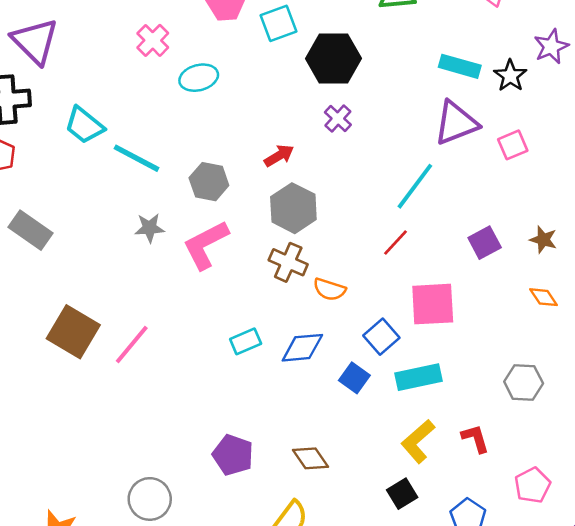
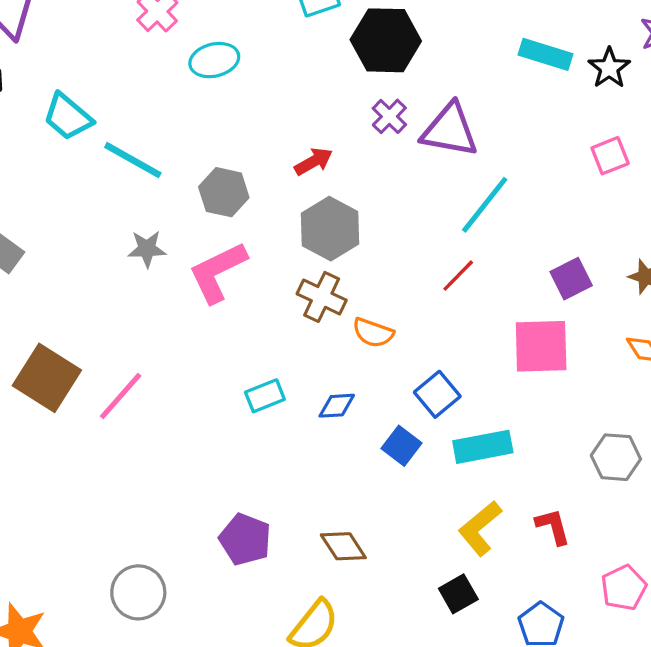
purple triangle: (456, 123) -> (450, 130), moved, turned 30
pink square: (433, 304) -> (541, 346), moved
blue diamond: (302, 348) -> (337, 406), size x0.7

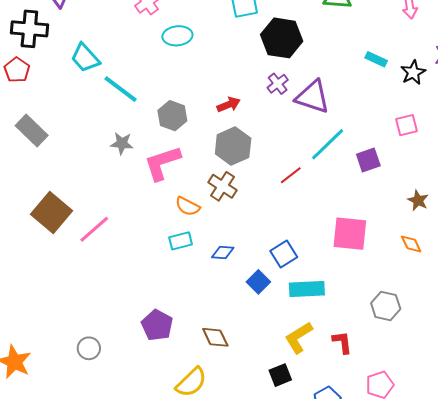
cyan rectangle: (546, 54) -> (376, 59), size x0.7
red line: (458, 276) -> (291, 175), moved
purple square: (571, 279) -> (368, 160), moved
orange semicircle: (373, 333) -> (188, 206), moved
gray circle: (138, 592) -> (89, 348), size x0.7

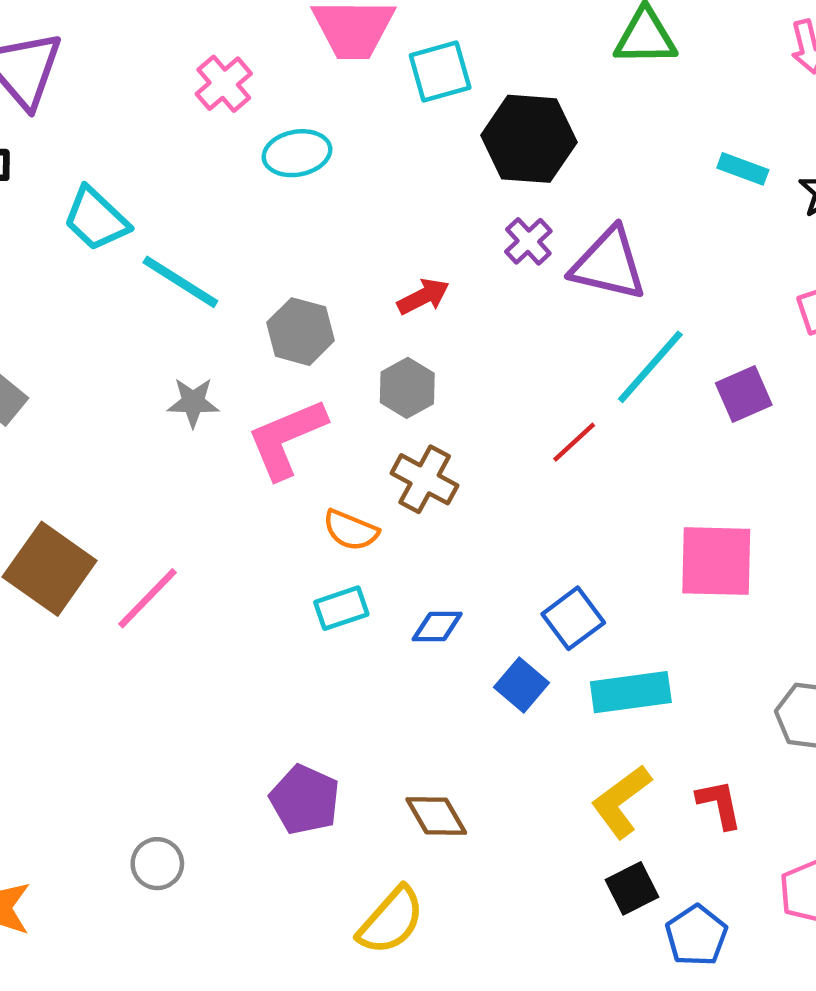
gray hexagon: (233, 146) -> (407, 388), moved, size x0.7
black square: (280, 375) -> (632, 888), moved

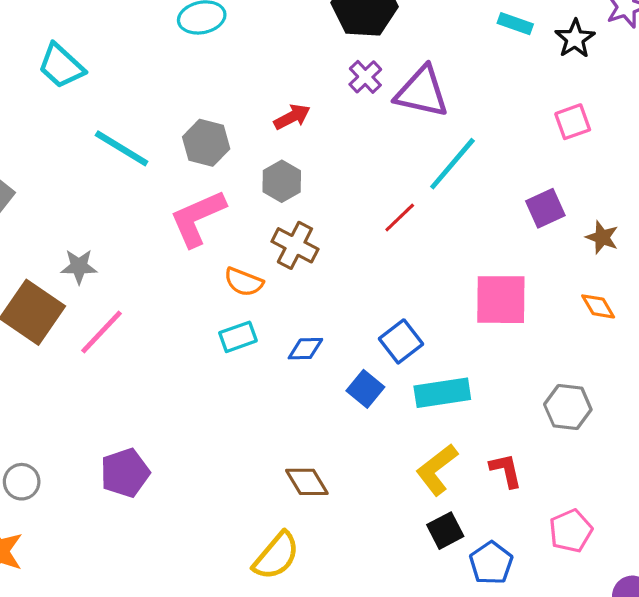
cyan line: (180, 282) -> (122, 148), moved
purple square: (744, 394) -> (545, 208), moved
gray star: (193, 402) -> (79, 266), moved
purple pentagon: (305, 800) -> (125, 473), moved, turned 30
gray circle: (157, 864) -> (22, 482), moved

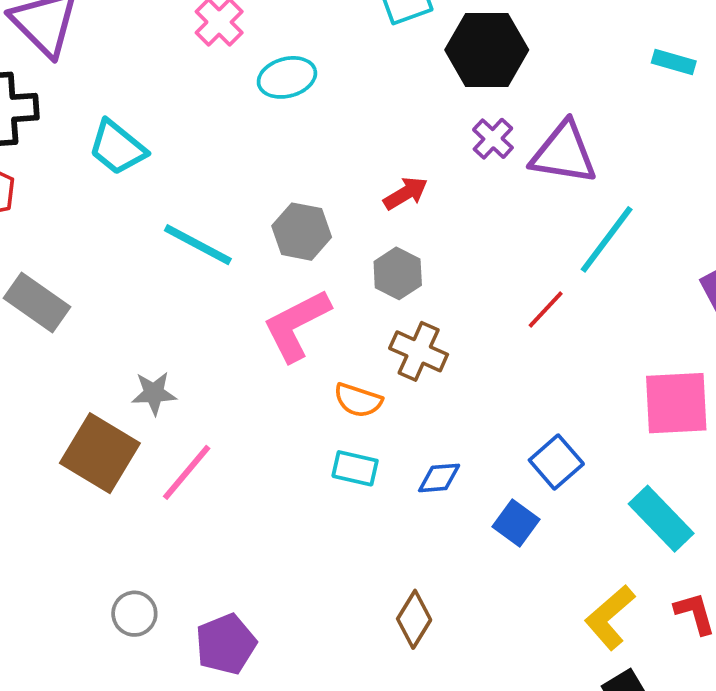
cyan rectangle: (238, 337) -> (355, 468), turned 36
cyan rectangle: (442, 393) -> (661, 519), moved, turned 58
gray circle: (22, 482) -> (134, 614), moved
brown diamond: (307, 482) -> (414, 619), moved, turned 66

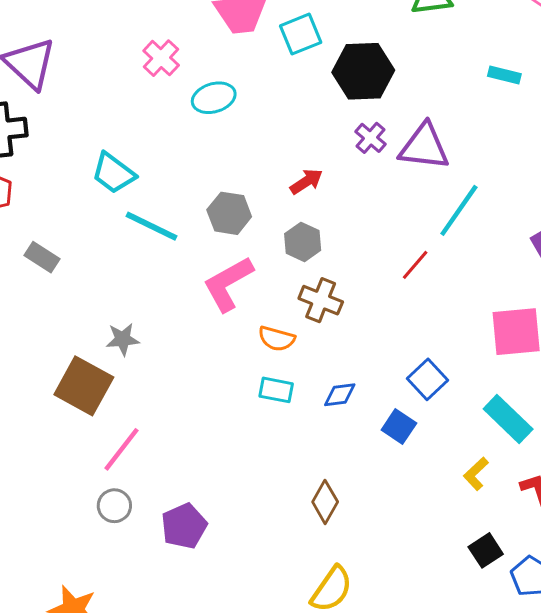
cyan trapezoid: (117, 147) -> (113, 173), moved
gray rectangle: (37, 302) -> (42, 257), moved, size x0.7
pink line: (187, 472) -> (121, 449), moved
yellow L-shape: (610, 617) -> (476, 474), moved, size x0.7

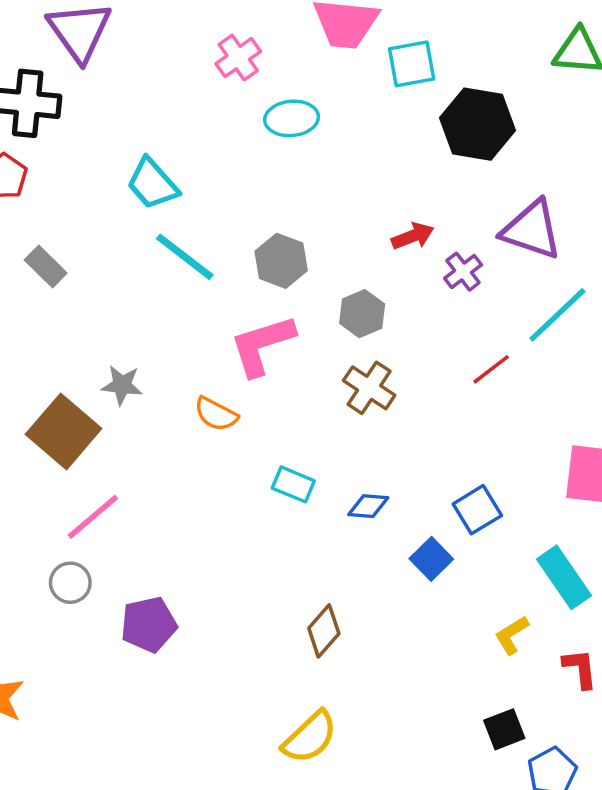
purple cross: (371, 138) -> (463, 272), moved
red arrow: (306, 181) -> (413, 236), moved
orange semicircle: (277, 339) -> (216, 414), moved

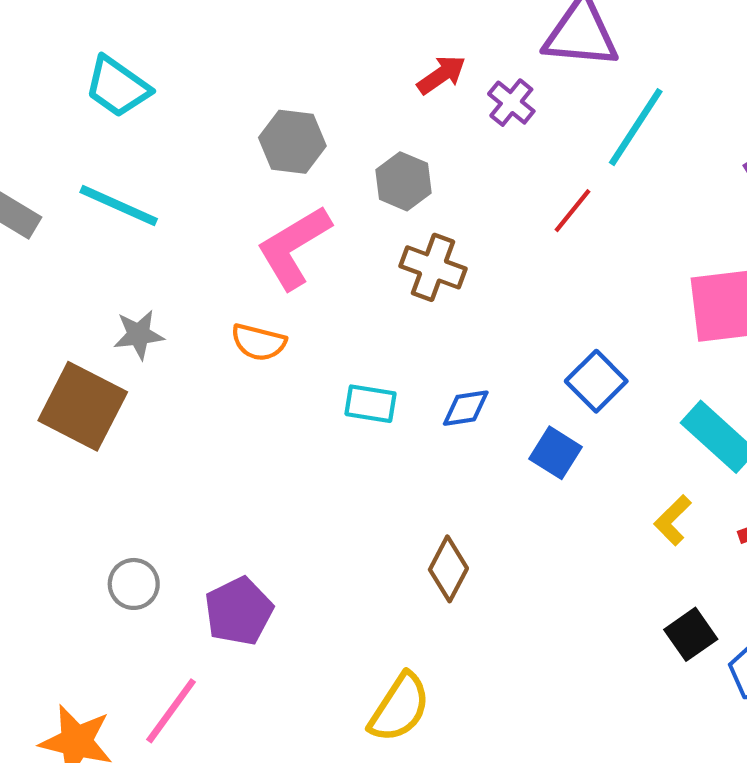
cyan line: (185, 257) -> (119, 205), moved
pink line: (93, 517) -> (171, 711), moved
yellow semicircle: (310, 737) -> (399, 708), moved

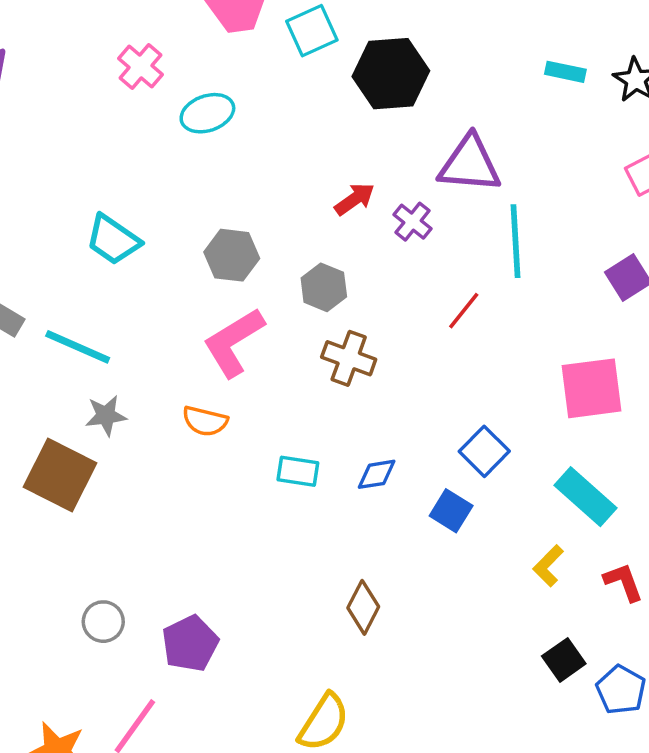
cyan trapezoid: (118, 87) -> (113, 240), moved
cyan line: (636, 127) -> (515, 241), turned -36
cyan line: (119, 205) -> (78, 347), moved

